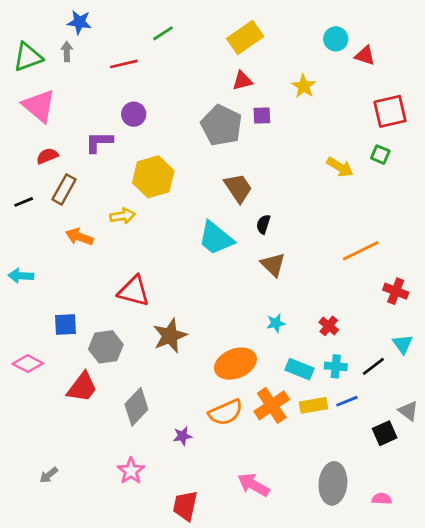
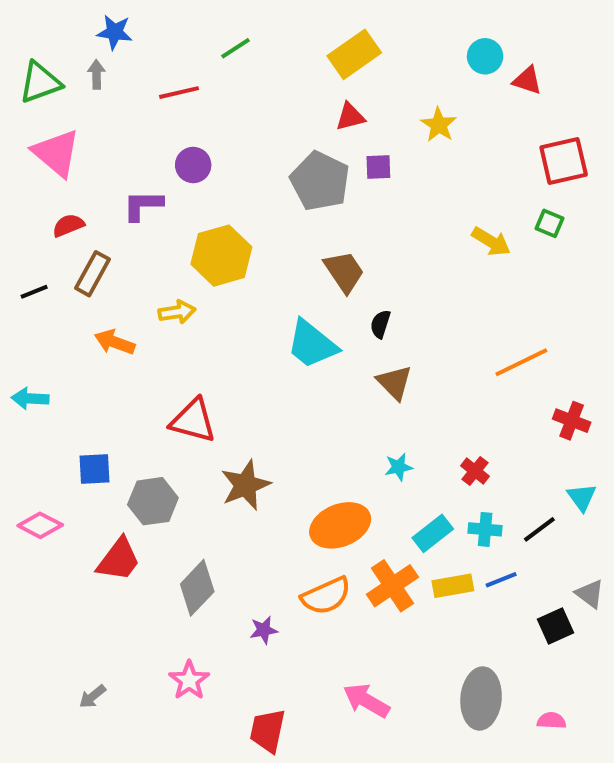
cyan rectangle: (300, 369) -> (433, 533), turned -60
gray arrow: (49, 475) -> (92, 696), moved

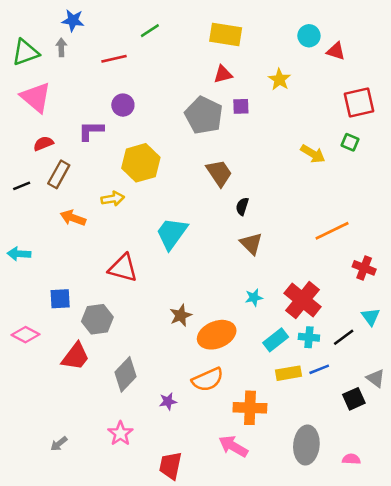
yellow rectangle: (354, 54) -> (226, 34), turned 44
cyan trapezoid: (312, 344) -> (172, 233), moved, turned 87
red cross: (475, 471) -> (303, 300), size x2.0
brown star: (245, 485) -> (181, 315), moved, size x0.7
orange cross: (392, 586) -> (250, 408), moved, turned 36

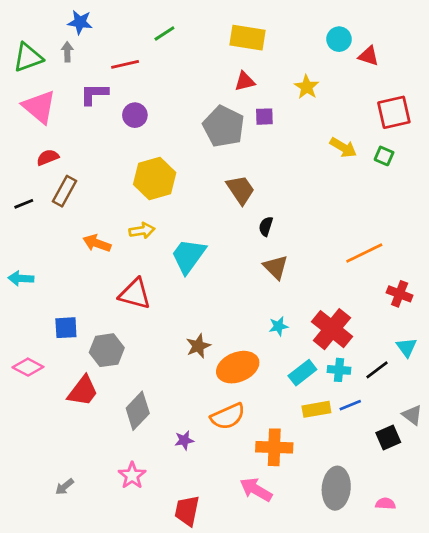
purple L-shape: (91, 131) -> (94, 94), moved
yellow arrow: (313, 154) -> (343, 148), moved
yellow arrow: (113, 199) -> (142, 231), moved
orange arrow: (73, 218) -> (97, 243), moved

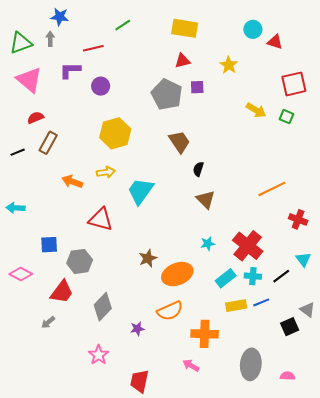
gray arrow: (65, 487) -> (48, 322), moved
pink arrow: (256, 490) -> (191, 365), size x0.7

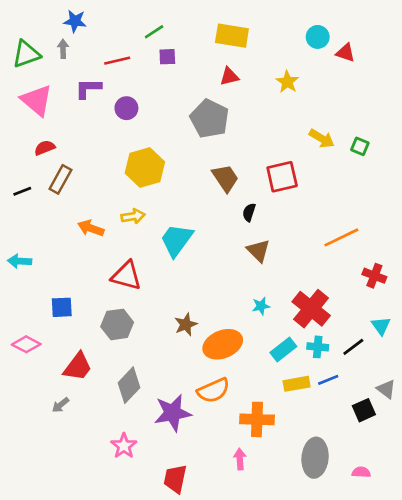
red square: (294, 84) -> (282, 177), moved
purple square: (197, 87) -> (167, 57), moved
gray hexagon: (80, 261) -> (117, 324), moved
purple star: (137, 329) -> (173, 413), size x2.0
pink arrow: (191, 365) -> (240, 459), turned 56

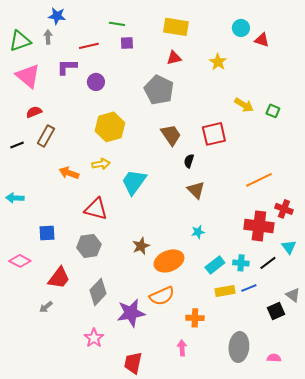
green line: (154, 32) -> (117, 24), turned 42
red cross: (311, 309) -> (259, 226), moved, turned -32
orange cross: (257, 419) -> (195, 318), size x0.7

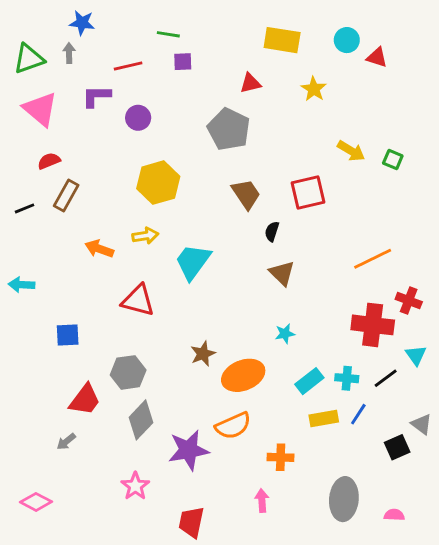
yellow rectangle: (176, 27) -> (282, 40), moved
gray hexagon: (89, 246) -> (128, 372), moved
pink diamond: (20, 261) -> (36, 502), moved
blue line: (249, 288) -> (358, 414), turned -35

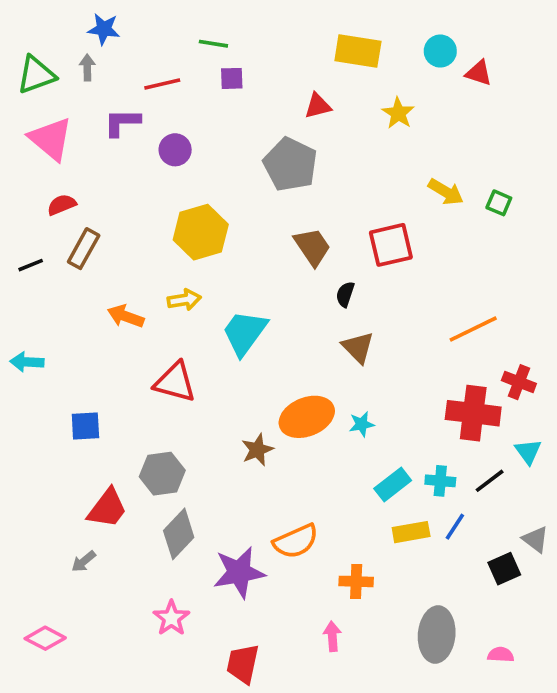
orange ellipse: (243, 375) -> (307, 417), moved

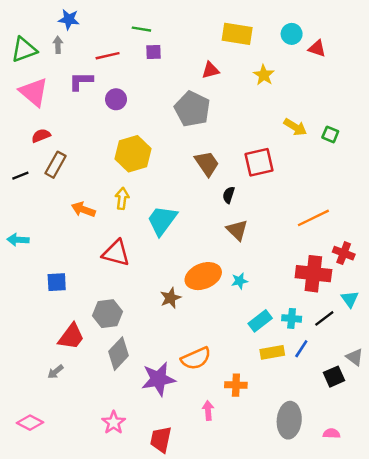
yellow arrow: (184, 300) -> (122, 199), turned -75
pink star: (171, 618) -> (114, 423), moved
pink arrow: (332, 636) -> (208, 410), moved

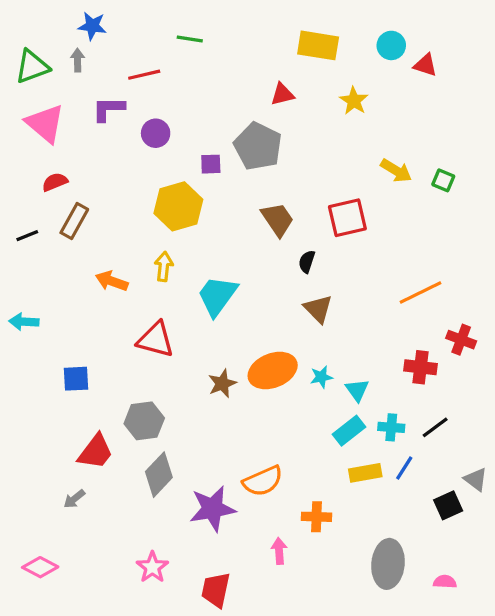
purple square: (154, 52) -> (211, 164), moved
red cross: (313, 274) -> (421, 367), size x0.7
brown star: (171, 298) -> (222, 384), moved
cyan triangle: (350, 299) -> (357, 390), moved

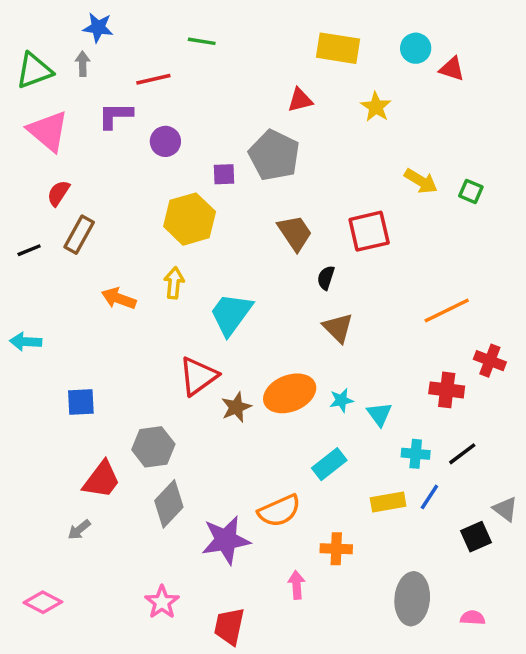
red semicircle: (55, 182) -> (58, 193), turned -35
red triangle: (156, 340) -> (198, 376), moved, turned -51
cyan rectangle: (349, 431) -> (329, 464), moved

